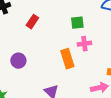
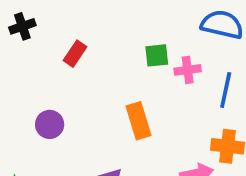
pink cross: (84, 44) -> (188, 70), moved

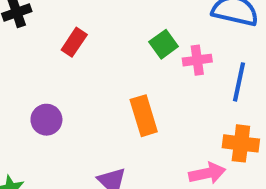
green square: (157, 55) -> (164, 44), turned -30

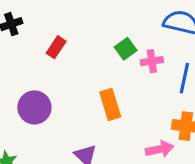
purple circle: (46, 120) -> (34, 107), size x1.4

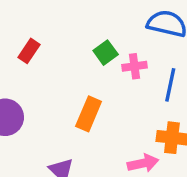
orange rectangle: (110, 104) -> (89, 114), turned 40

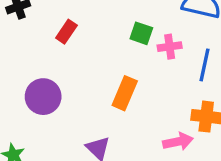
green square: (106, 53) -> (141, 33), turned -35

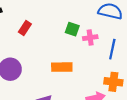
orange rectangle: (125, 93) -> (62, 67), turned 66

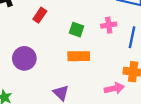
green square: (72, 29) -> (76, 30), moved

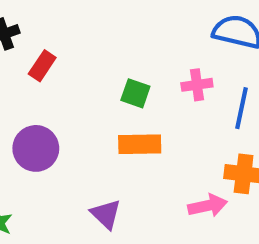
red rectangle: (40, 15) -> (42, 66), moved

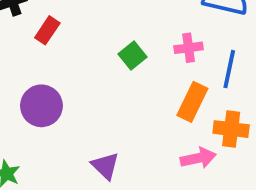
green square: (135, 93) -> (132, 56), turned 32
orange rectangle: (140, 144) -> (192, 102), moved, turned -63

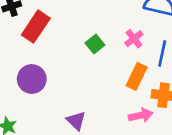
red rectangle: (47, 30) -> (36, 27), size x1.6
pink cross: (189, 48) -> (134, 39), turned -30

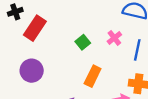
orange rectangle: (137, 76) -> (93, 76), moved

